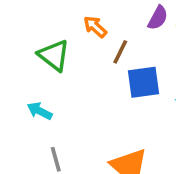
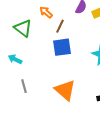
blue square: (144, 82) -> (62, 47), moved

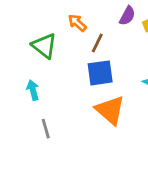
cyan arrow: (15, 59) -> (33, 90), turned 48
orange triangle: (65, 90) -> (110, 110), moved

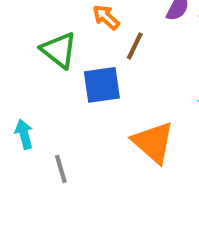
blue square: (100, 73) -> (102, 85), moved
cyan arrow: (33, 90) -> (24, 134), moved

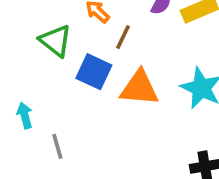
blue square: (102, 85) -> (94, 72), turned 33
orange triangle: (153, 142) -> (139, 88), moved, turned -36

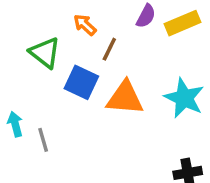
gray line: (57, 146) -> (43, 140), moved

